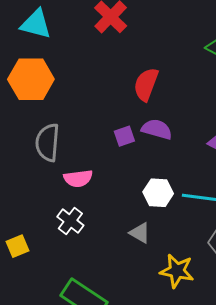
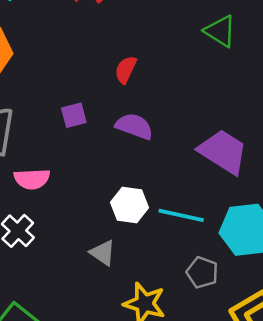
red semicircle: (146, 84) -> (126, 70), size x0.7
purple square: (124, 136) -> (74, 115), moved

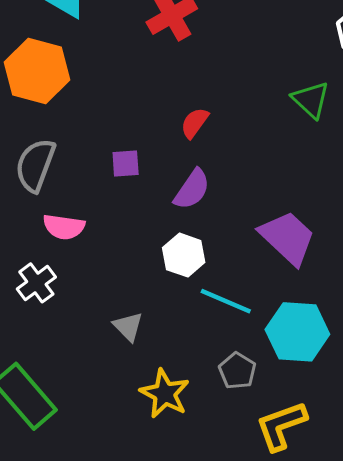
purple semicircle: (134, 126) -> (192, 189), turned 93
white hexagon: (129, 205) -> (184, 255), moved

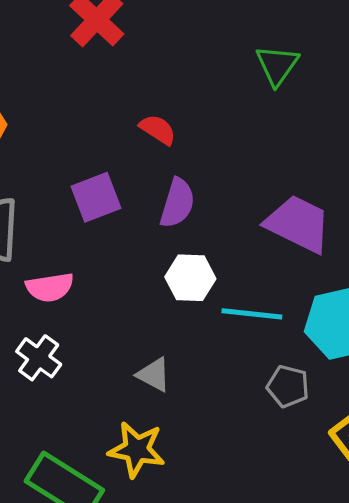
green triangle: (311, 100) -> (277, 65), turned 39
red semicircle: (195, 123) -> (158, 130), turned 104
purple square: (126, 163) -> (96, 197), size x1.4
yellow star: (165, 394) -> (137, 449), moved

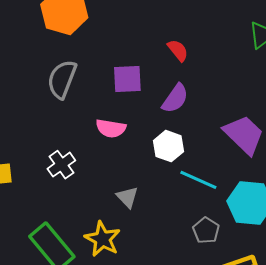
pink semicircle: (50, 287) -> (111, 128), moved

